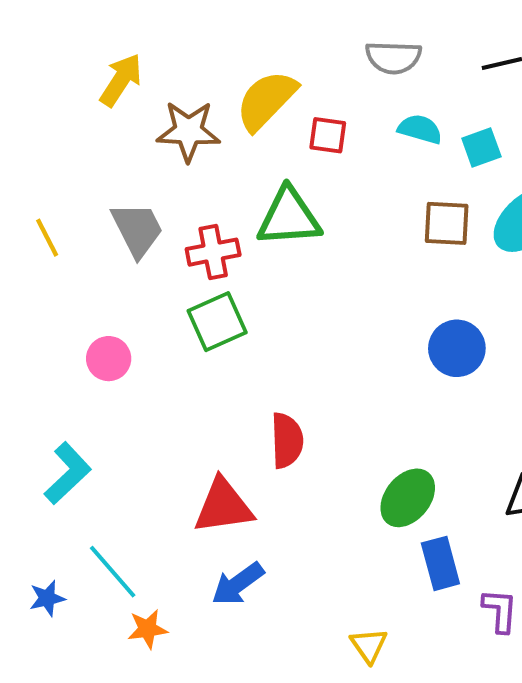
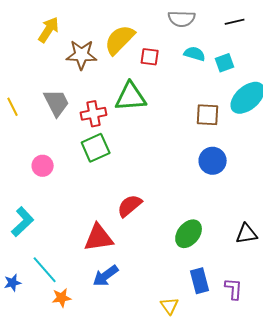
brown square: (447, 223) -> (208, 115), moved
red semicircle: (287, 440) -> (130, 206), turned -128
blue rectangle: (440, 563) -> (200, 281), moved

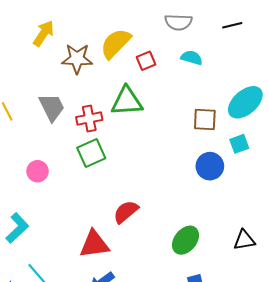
red square: (150, 57) -> (146, 61), turned -30
cyan square: (225, 63) -> (239, 144), moved

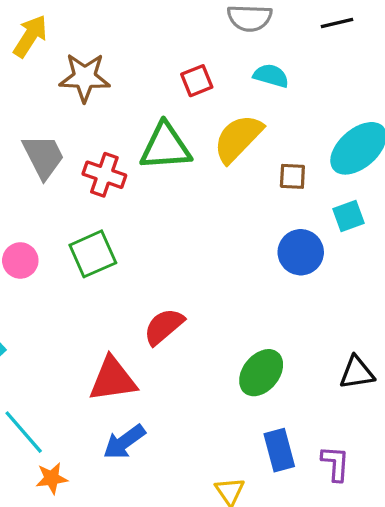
yellow semicircle: (116, 43) -> (238, 138), moved
red cross: (89, 118) -> (104, 175), turned 30
brown square: (205, 120) -> (292, 176), size x0.7
green square: (91, 153) -> (93, 254), moved

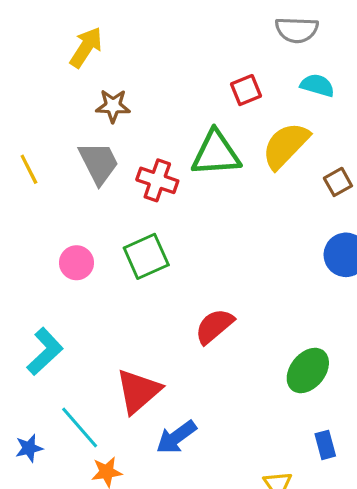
brown star: (85, 77) -> (113, 106), moved, size x0.7
brown square: (292, 176) -> (338, 182), turned -32
red triangle: (113, 379) -> (138, 391), moved, turned -33
blue rectangle: (279, 450) -> (325, 445), size x0.7

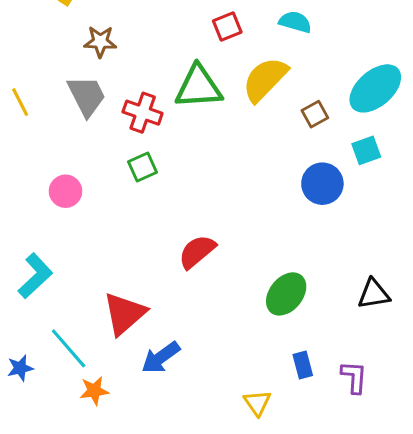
green square: (146, 256) -> (143, 167), moved, size x0.7

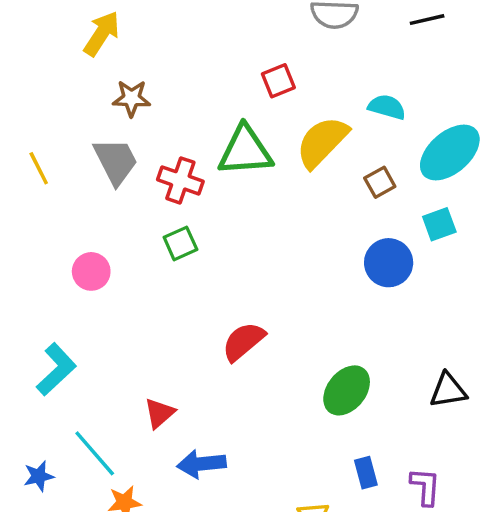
cyan semicircle: (295, 22) -> (387, 107), moved
red triangle: (124, 314) -> (159, 413), size x0.6
blue arrow: (161, 357) -> (201, 464), turned 30

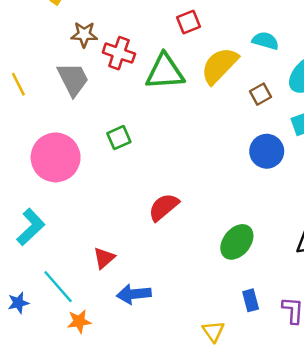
red cross: (180, 180) -> (119, 53), moved
pink circle: (91, 271) -> (56, 157), size x1.8

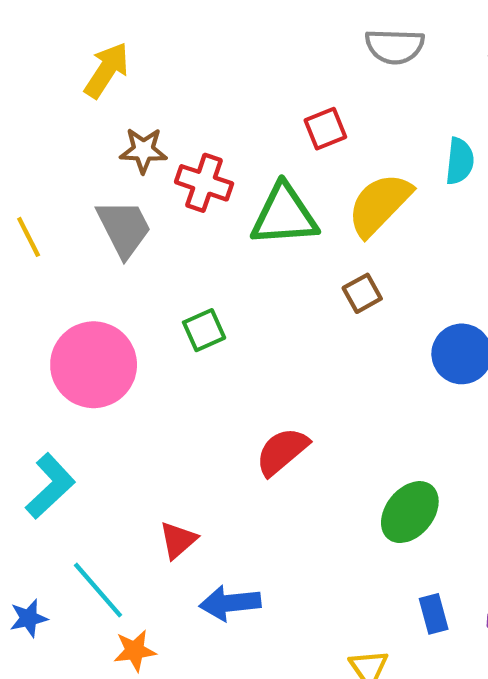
cyan semicircle: (265, 41) -> (460, 161), turned 80
brown square: (260, 94) -> (362, 293), moved

